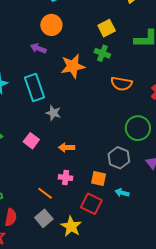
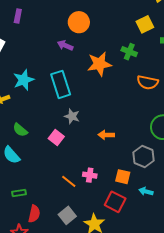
yellow square: (107, 28) -> (145, 24), moved
gray star: (53, 113) -> (72, 116), moved
orange arrow: (67, 148) -> (106, 135), moved
orange line: (45, 193) -> (69, 181), moved

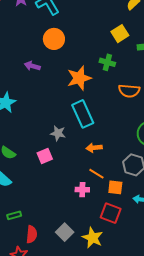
purple arrow: (65, 45) -> (32, 66), moved
cyan rectangle: (61, 84) -> (83, 114), moved
pink square: (56, 138) -> (45, 156), turned 35
orange line: (69, 181) -> (96, 174), moved

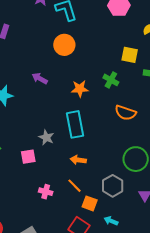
yellow square: (120, 34) -> (130, 55), turned 30
purple arrow: (32, 66) -> (40, 78), moved
orange star: (79, 78) -> (80, 89), size x0.7
pink cross: (82, 190) -> (46, 192), moved

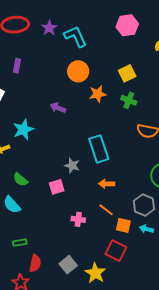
yellow square: (130, 55) -> (127, 73), moved, turned -30
orange star: (80, 89) -> (98, 94), moved
cyan arrow: (111, 221) -> (146, 229), moved

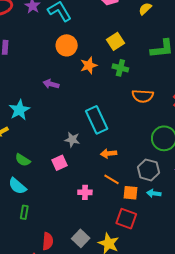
green rectangle: (20, 243) -> (24, 212), moved, turned -64

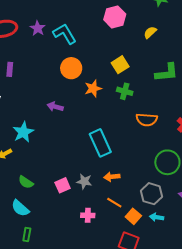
gray star: (72, 140) -> (84, 181), moved
orange square: (131, 193) -> (133, 216), turned 35

